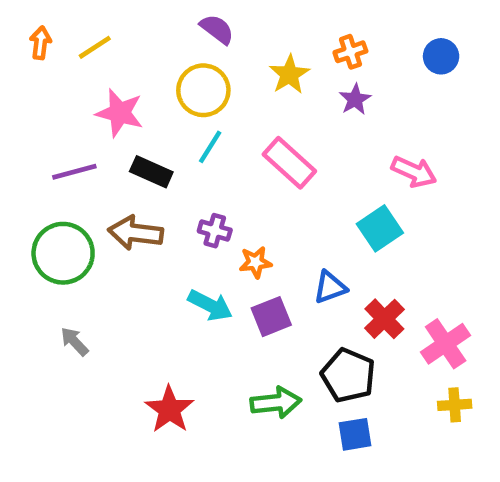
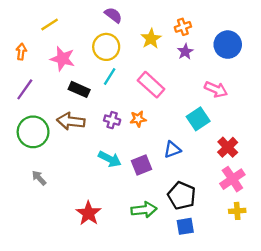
orange arrow: (40, 43) -> (21, 52), moved
blue circle: (441, 56) -> (228, 45), moved, size x1.5
purple line: (74, 172) -> (25, 89), moved, turned -40
orange star: (255, 262) -> (138, 119), moved
red cross: (384, 319) -> (228, 147), moved

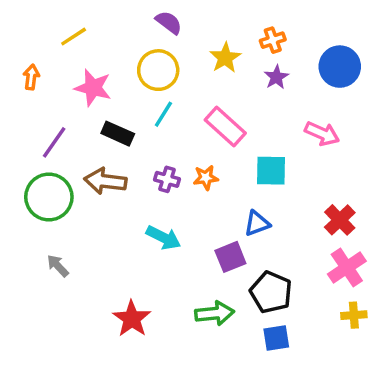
purple line: (25, 89) -> (54, 142), moved
cyan square: (198, 119) -> (271, 171), moved, turned 35
purple square: (142, 165) -> (230, 257), moved

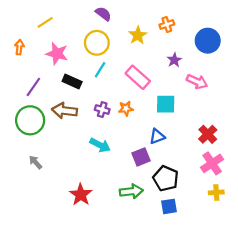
purple star: (276, 77) -> (174, 60), moved

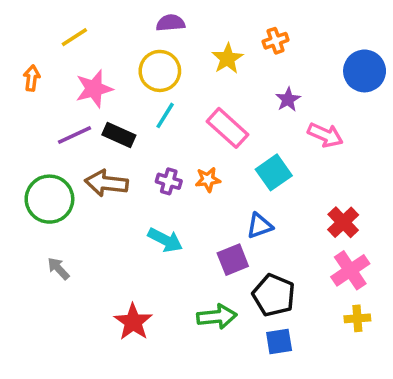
purple semicircle: (103, 14) -> (171, 23), turned -42
blue circle: (208, 41) -> (365, 71), moved
pink star: (57, 54) -> (94, 89), turned -30
purple line: (33, 87) -> (74, 135), moved, turned 30
cyan square: (166, 104) -> (274, 172), turned -36

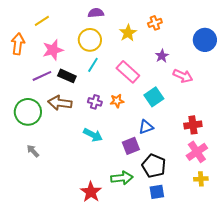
orange arrow: (32, 78) -> (18, 44), size x1.5
red cross: (343, 222) -> (193, 125), turned 36
red star: (133, 322) -> (91, 192), moved

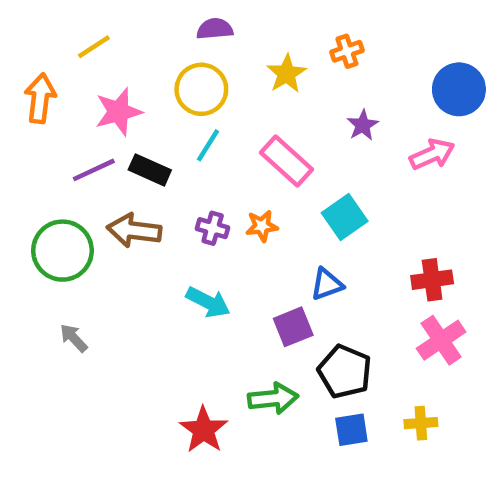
pink arrow: (183, 76) -> (432, 154), moved, turned -48
yellow cross: (201, 179) -> (421, 423), moved

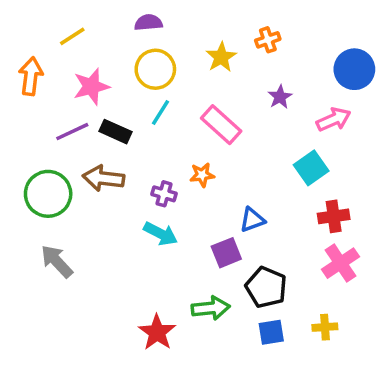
purple semicircle: (215, 29) -> (148, 22), moved
cyan square: (345, 217) -> (311, 168), moved
purple cross: (213, 228) -> (164, 194), moved
gray arrow: (74, 338) -> (57, 261), size x1.5

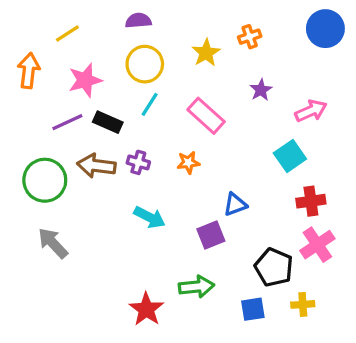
blue circle: (354, 69) -> (325, 29), moved
purple cross: (164, 194) -> (138, 162), moved
black pentagon: (266, 287) -> (274, 267), moved

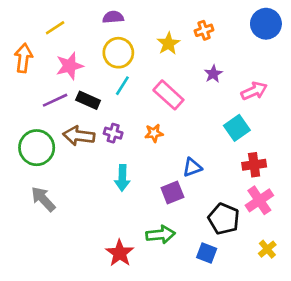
cyan arrow: (150, 217) -> (122, 178), turned 65
yellow cross: (303, 304) -> (267, 249), moved, turned -36
blue square: (253, 309) -> (207, 253), turned 30

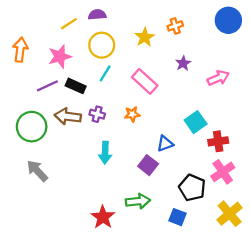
yellow line: (55, 28) -> (69, 24), moved
cyan square: (237, 128) -> (196, 122), moved
purple square: (172, 192) -> (148, 165), turned -30
yellow cross: (267, 249) -> (230, 214), size x1.6

